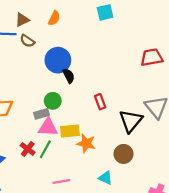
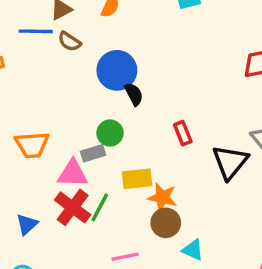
pink triangle: (48, 127) -> (73, 174), moved
red cross: (28, 149) -> (73, 207), size x1.5
brown circle: (124, 154) -> (166, 223), moved

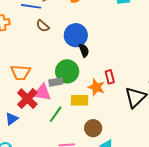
brown semicircle: (70, 42) -> (43, 26), moved
green circle: (110, 133) -> (67, 71), size x1.5
orange star: (162, 197) -> (96, 87), moved
red cross: (73, 207) -> (27, 99), moved

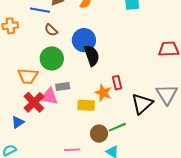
black semicircle: (84, 50) -> (92, 55), size x1.5
green circle: (67, 71) -> (52, 58), moved
green line: (56, 114) -> (117, 127), moved, turned 30

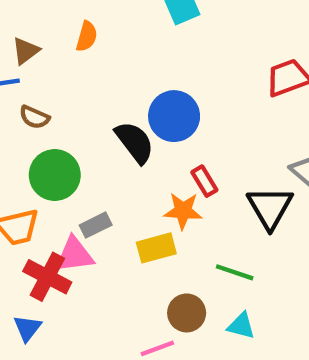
blue circle: (84, 40) -> (174, 116), moved
green line: (117, 127) -> (235, 272), turned 60
brown circle: (99, 134) -> (187, 313), moved

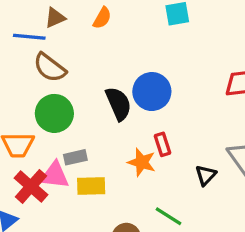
brown semicircle: (34, 117) -> (50, 68), size x1.5
black triangle: (270, 208) -> (206, 175), size x0.6
yellow rectangle: (156, 248) -> (91, 186), moved

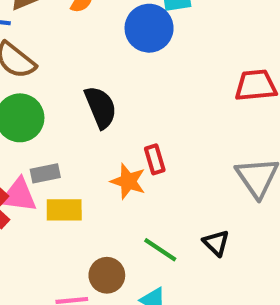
blue circle: (152, 92) -> (149, 28), moved
black triangle: (206, 175) -> (216, 243), moved, turned -30

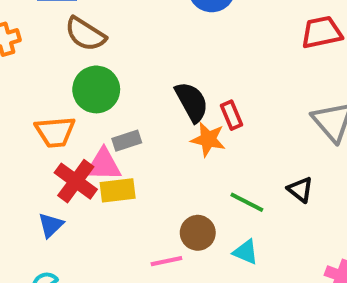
black semicircle: (101, 107) -> (192, 102), moved
yellow rectangle: (64, 210) -> (118, 190), moved

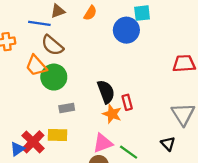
orange trapezoid: (55, 132) -> (36, 66), moved, turned 45
pink triangle: (103, 165) -> (103, 143), moved, turned -30
red cross: (76, 181) -> (33, 142), moved
black triangle: (300, 189) -> (168, 144), moved

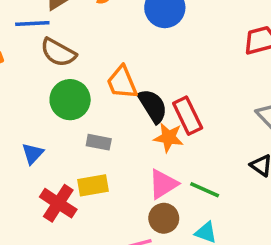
orange trapezoid: (36, 66) -> (122, 82), moved, turned 30
red rectangle: (127, 102) -> (188, 116), size x1.5
gray rectangle: (67, 108) -> (99, 142), turned 32
blue triangle: (17, 149) -> (33, 154), moved

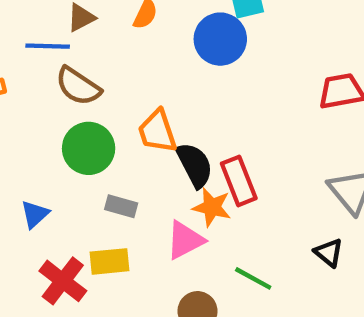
pink triangle: (163, 184) -> (185, 240), moved

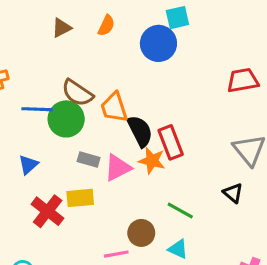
blue line: (48, 46) -> (37, 109), moved
brown semicircle: (78, 86) -> (77, 93), moved
pink triangle: (185, 240) -> (118, 168), moved

